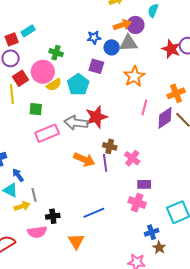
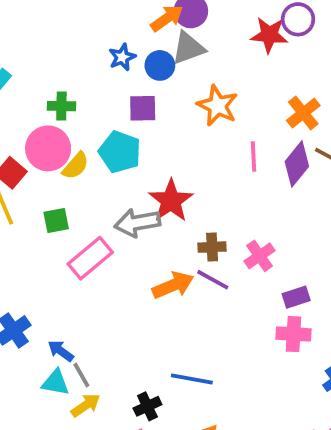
pink cross: (132, 158) -> (260, 256), turned 35
orange arrow: (84, 160) -> (173, 285), turned -30
purple line: (105, 163) -> (213, 280), turned -36
gray line: (34, 195) -> (81, 375), moved
blue line: (94, 213) -> (192, 379), moved, turned 50

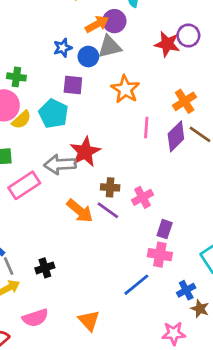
orange arrow: (173, 285) -> (80, 211), turned 56
purple rectangle: (296, 297) -> (165, 229), turned -60
blue line: (192, 379) -> (136, 285), moved, turned -56
black cross: (147, 406) -> (45, 268), moved

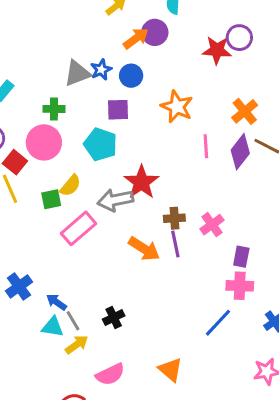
gray triangle: (110, 47) -> (77, 73), moved
yellow semicircle: (21, 120) -> (70, 186), moved
purple line: (108, 210) -> (175, 244), turned 50

